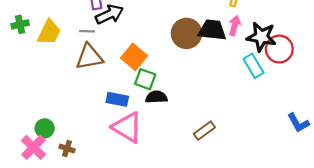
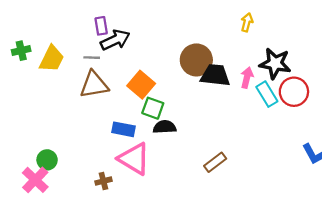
pink arrow: (235, 26) -> (247, 78), moved
black trapezoid: (212, 30) -> (215, 75), moved
red circle: (279, 49) -> (294, 92), moved
brown cross: (67, 148) -> (103, 181), moved, turned -32

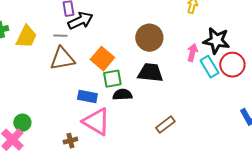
black trapezoid: (215, 75) -> (150, 73), moved
green square: (153, 108) -> (112, 79), turned -30

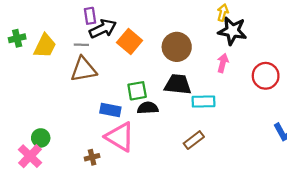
black star: (216, 41) -> (232, 31), moved
orange square: (102, 59) -> (130, 42), moved
cyan rectangle: (209, 67) -> (203, 102), moved, turned -60

